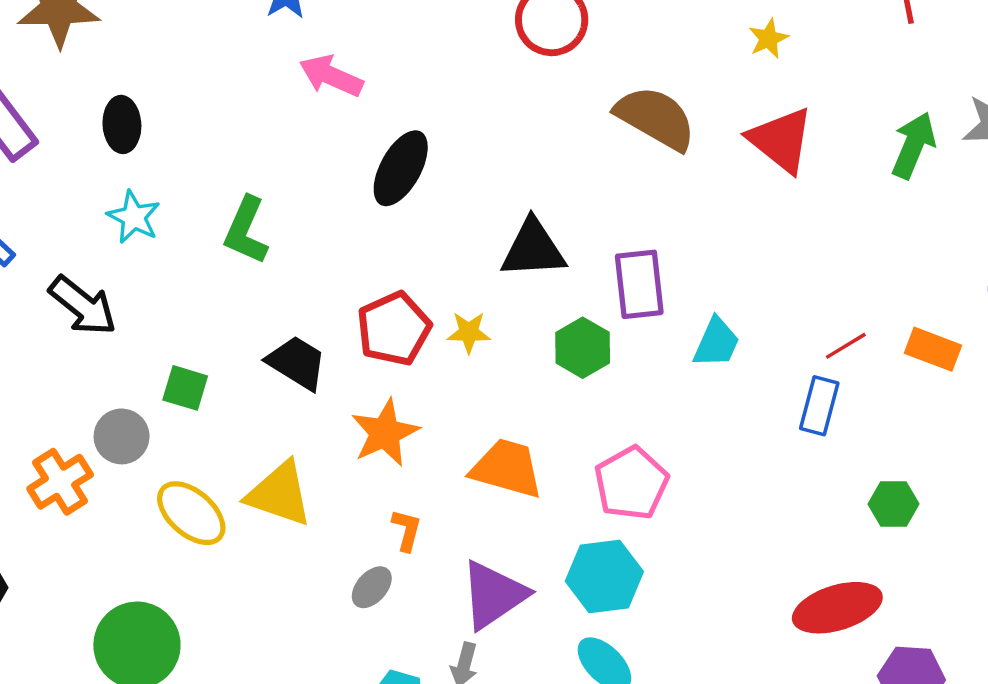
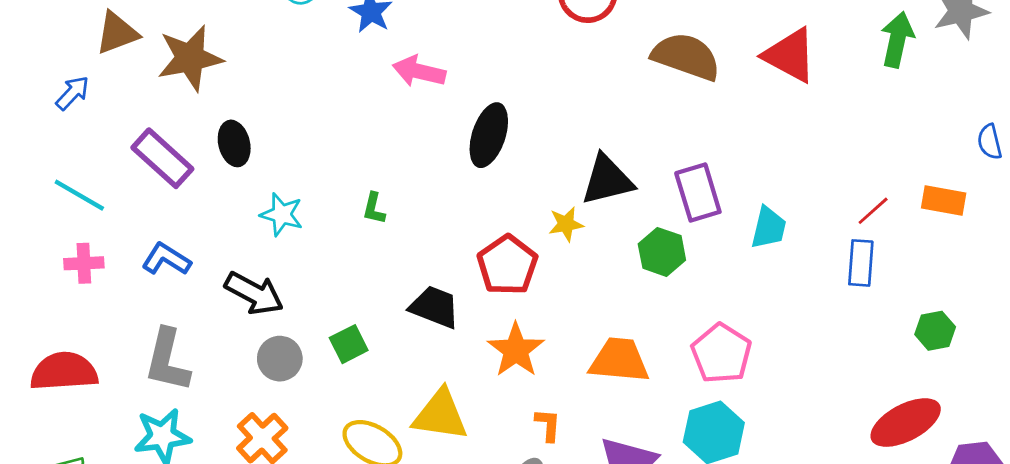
black ellipse: (122, 124) -> (234, 143), moved
green L-shape: (246, 230) -> (374, 208), size x0.6
yellow star: (469, 332) -> (566, 224), moved
green square: (185, 388) -> (349, 344), turned -33
gray circle: (122, 436) -> (280, 359), moved

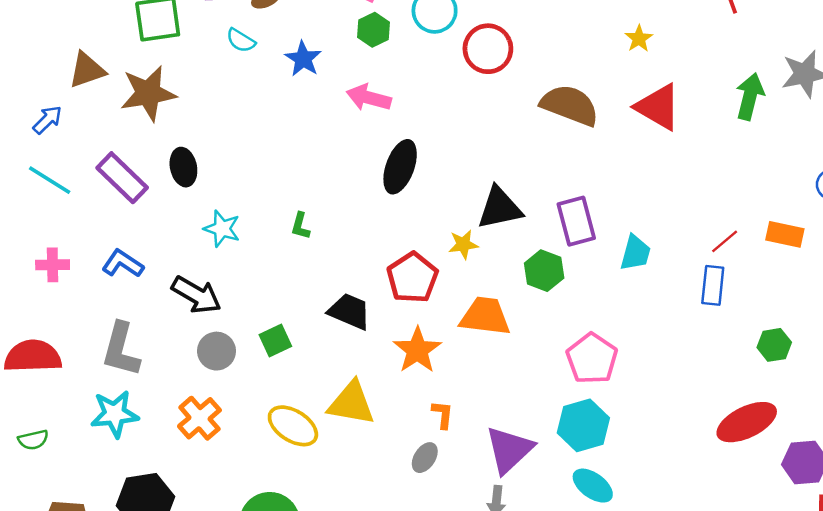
pink arrow: (419, 71) -> (369, 98), moved
cyan line: (79, 195) -> (50, 180), moved
orange trapezoid: (619, 360) -> (485, 316), moved

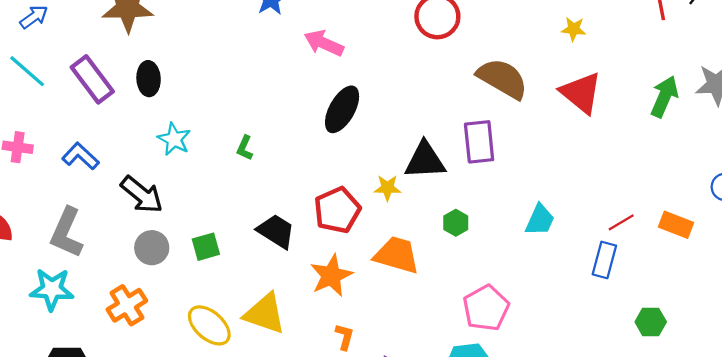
yellow star: (639, 39) -> (574, 29), turned 30
purple rectangle: (576, 221) -> (479, 142), moved
green hexagon: (544, 271) -> (456, 223), size x0.7

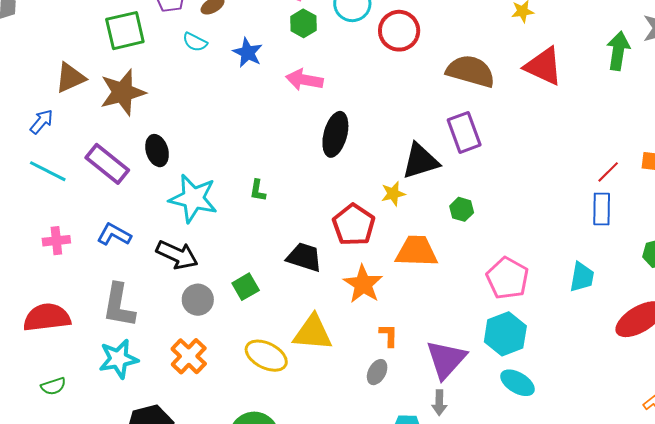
cyan star: (174, 139) -> (193, 198), size x1.6
cyan trapezoid: (540, 220) -> (582, 277), moved

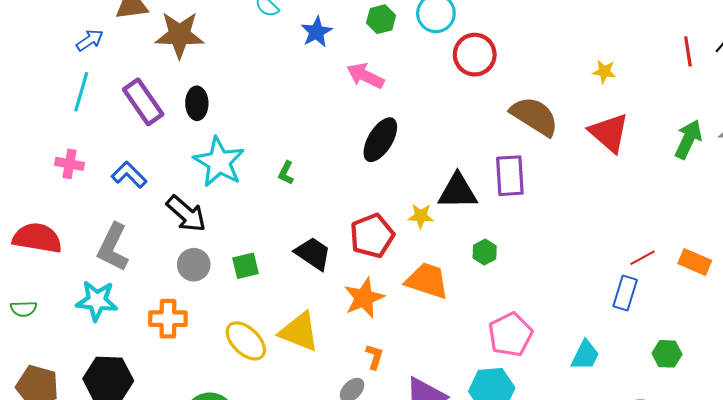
cyan line: (48, 171) -> (81, 92), turned 63
orange cross: (189, 356) -> (168, 319), turned 30

